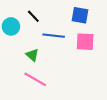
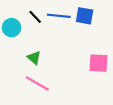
blue line: (54, 36) -> (59, 16), moved
pink square: (85, 42) -> (99, 63), moved

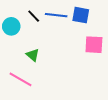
pink square: (99, 63) -> (94, 45), moved
pink line: (37, 83) -> (20, 79), moved

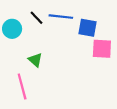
blue square: (81, 15) -> (87, 28), moved
pink line: (20, 79) -> (22, 87), turned 45

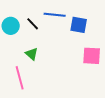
black line: (36, 18) -> (33, 24), moved
pink square: (102, 49) -> (92, 56), moved

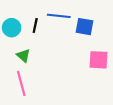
black line: (33, 24) -> (35, 26), turned 56
green triangle: (32, 54) -> (23, 56), moved

